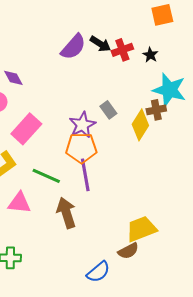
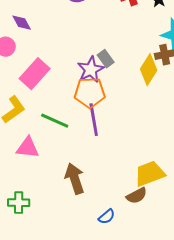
gray rectangle: (108, 110) -> (106, 59), moved
brown arrow: (66, 213) -> (75, 179), moved
blue semicircle: (98, 272) -> (107, 217), size x0.7

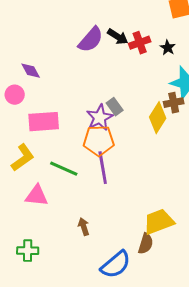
pink rectangle: (35, 74) -> (44, 122), turned 44
brown arrow: (75, 179) -> (84, 227), size x0.6
brown semicircle: (137, 196) -> (146, 244), turned -45
blue semicircle: (107, 217) -> (116, 265), size x1.8

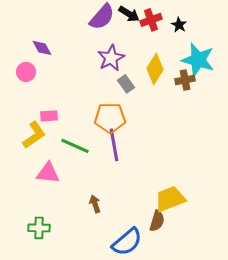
purple star: (100, 118) -> (111, 58), moved
yellow diamond: (158, 118) -> (155, 69), moved
pink rectangle: (44, 122) -> (49, 116), moved, size x0.6

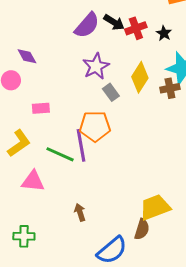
pink rectangle: (49, 116) -> (41, 108), moved
purple line: (114, 145) -> (81, 145), moved

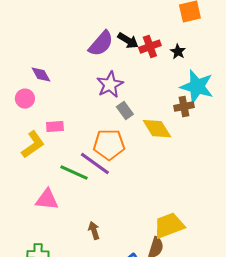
yellow diamond: (140, 77) -> (157, 129), moved, turned -64
yellow L-shape: (19, 143) -> (33, 145), moved
purple line: (81, 145) -> (95, 164), turned -44

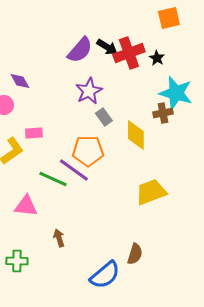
red cross: (150, 47) -> (129, 53), size x1.4
yellow diamond: (157, 129) -> (136, 135), turned 32
yellow trapezoid: (169, 226) -> (151, 192), moved
brown arrow: (94, 231) -> (59, 238), moved

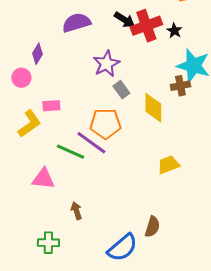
purple semicircle: (80, 50) -> (76, 23), moved, turned -148
purple diamond: (20, 81) -> (37, 54), turned 60
yellow trapezoid: (151, 192) -> (168, 165), size x0.7
green cross: (17, 261) -> (48, 243), moved

